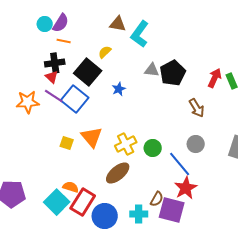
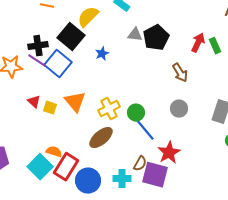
yellow semicircle: (105, 52) -> (88, 17), size x1.6
black cross: (55, 63) -> (38, 46), moved
red triangle: (52, 77) -> (34, 102), moved
blue line: (180, 164) -> (144, 129), moved

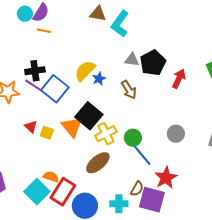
yellow semicircle: (88, 17) -> (85, 71), moved
black square: (71, 37) -> (89, 116), moved
red arrow: (198, 43) -> (179, 79), moved
brown arrow: (180, 73) -> (129, 90), moved

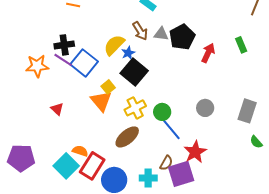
brown arrow: (129, 90) -> (140, 31), moved
black square: (89, 116) -> (134, 72), moved
red triangle: (31, 127) -> (57, 109), moved
yellow square: (47, 133) -> (108, 87), moved, turned 32
purple square: (152, 200) -> (181, 174), turned -32

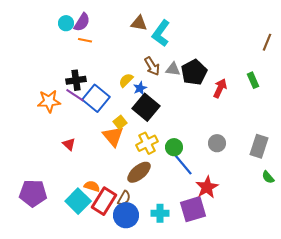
yellow semicircle: (114, 45) -> (126, 80), size x0.7
brown semicircle: (166, 163) -> (124, 198), moved

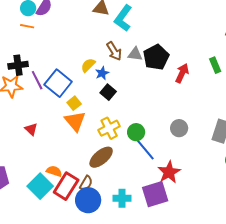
orange line: (85, 40) -> (27, 26), moved
black cross: (76, 80) -> (18, 65), moved
purple line: (75, 95) -> (37, 80), turned 30
black square: (146, 107) -> (108, 92), size x0.6
yellow square: (120, 122) -> (74, 103), moved

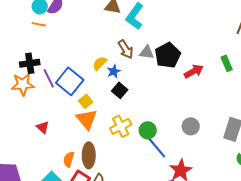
red arrow: (182, 73) -> (194, 71), turned 36
brown ellipse: (101, 157) -> (89, 155), moved, turned -50
orange semicircle: (54, 171) -> (69, 159), moved, turned -91

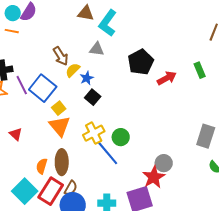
brown arrow: (126, 49) -> (61, 56), moved
gray triangle: (147, 52) -> (97, 49), moved
gray circle: (191, 126) -> (164, 163), moved
blue line: (156, 146) -> (108, 153), moved

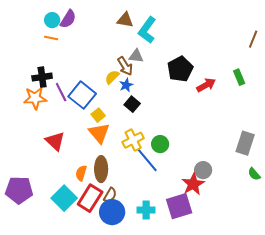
brown arrow: (61, 56) -> (125, 66), moved
red triangle: (16, 134) -> (55, 141), size x1.5

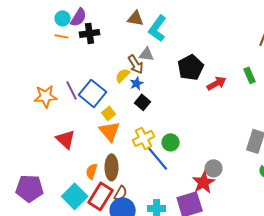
black cross: (42, 77) -> (90, 33), moved

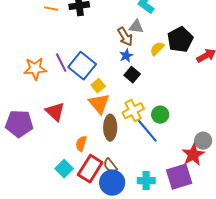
yellow semicircle: (123, 75) -> (157, 49), moved
brown ellipse: (112, 167) -> (110, 128), moved
purple pentagon: (30, 188) -> (19, 124), moved
brown semicircle: (121, 193) -> (110, 166), turned 112
cyan square: (75, 196) -> (64, 169), size x0.7

